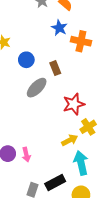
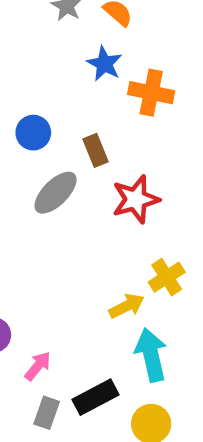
red star: (74, 104) -> (136, 199), moved
pink arrow: (26, 155) -> (38, 366), moved, turned -128

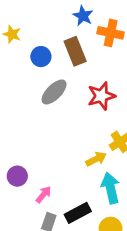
brown rectangle: (96, 150) -> (75, 51), moved, size x1.5

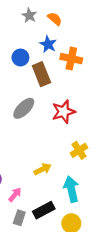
blue circle: (41, 57) -> (20, 57), moved
yellow arrow: (96, 159) -> (43, 169), moved

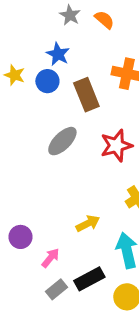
blue star: (48, 44) -> (58, 54), moved
blue circle: (20, 57) -> (47, 81), moved
gray rectangle: (19, 218) -> (56, 289), turned 32

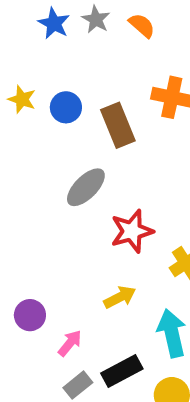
blue star: (58, 54) -> (54, 23), moved
red star: (116, 146) -> (132, 231), moved

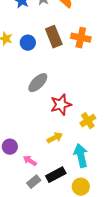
brown rectangle: (118, 125) -> (54, 37), moved
pink arrow: (70, 343) -> (30, 161), turned -96

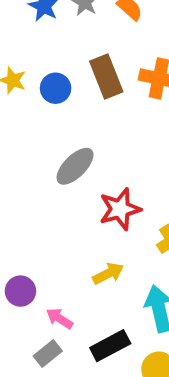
gray rectangle: (34, 182) -> (48, 353), moved

